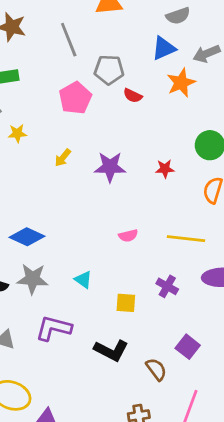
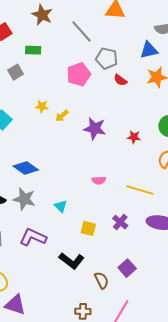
gray line: (69, 40) -> (82, 31), turned -30
yellow star: (17, 133) -> (42, 106), moved

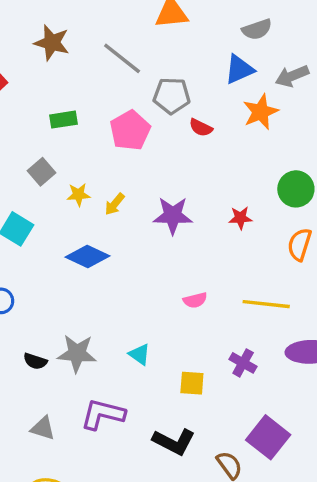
green rectangle: (33, 50) -> (64, 120), moved
gray square: (16, 72) -> (42, 172), moved
blue diamond: (26, 168) -> (88, 256), moved
purple square: (127, 268) -> (268, 437), size x1.4

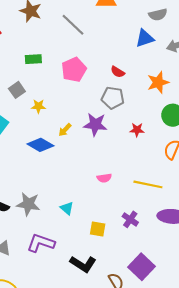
gray pentagon: (172, 96) -> (113, 98), moved
orange star: (261, 112) -> (158, 82), moved
yellow arrow: (115, 204) -> (65, 130), moved

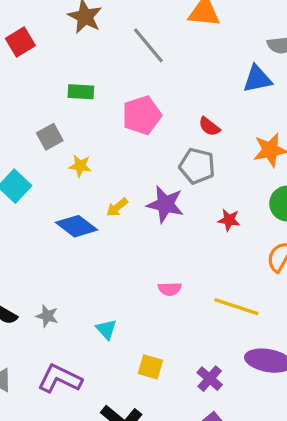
gray star: (28, 204) -> (47, 316), size x0.6
purple cross: (130, 219) -> (210, 379), moved

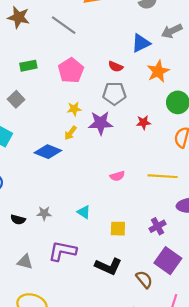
blue triangle: (257, 79) -> (141, 43), moved
yellow star: (80, 166) -> (74, 109), moved
purple cross: (210, 379) -> (157, 226), turned 35

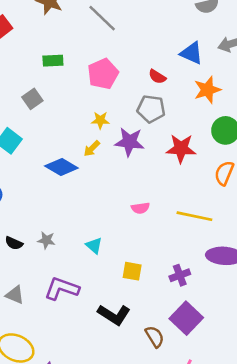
blue triangle: (141, 43) -> (192, 53), turned 42
red star: (144, 122) -> (181, 149), size x1.6

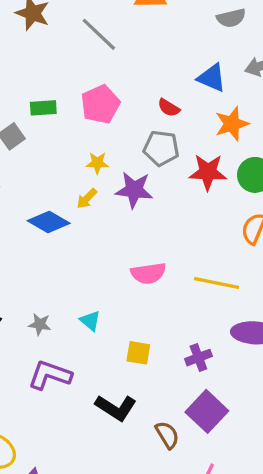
green rectangle: (53, 61) -> (43, 108), moved
red star: (181, 149) -> (208, 172), moved
pink semicircle: (140, 208) -> (148, 273), size x1.5
gray star: (46, 240) -> (40, 324), moved

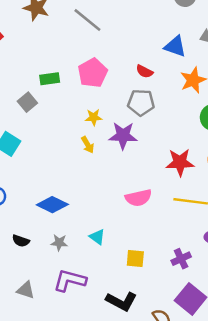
red star: (208, 172) -> (180, 162), moved
yellow arrow: (87, 198) -> (88, 145), turned -70
blue diamond: (49, 222) -> (52, 205), moved

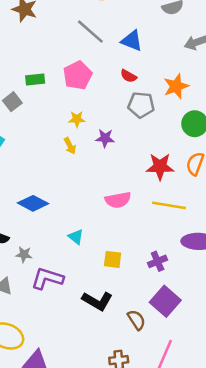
gray line: (87, 20) -> (90, 32), moved
blue triangle: (175, 46) -> (132, 41), moved
gray pentagon: (141, 103) -> (141, 105), moved
purple star: (123, 136) -> (105, 138), size x0.7
gray star: (59, 243) -> (24, 254), moved

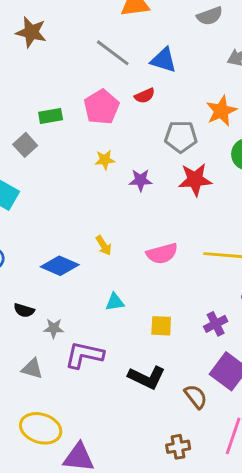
red semicircle: (129, 76) -> (145, 96), moved, turned -49
yellow arrow: (70, 146) -> (104, 245), moved
red star: (160, 167) -> (195, 180), moved
cyan triangle: (76, 237) -> (115, 302), turned -42

